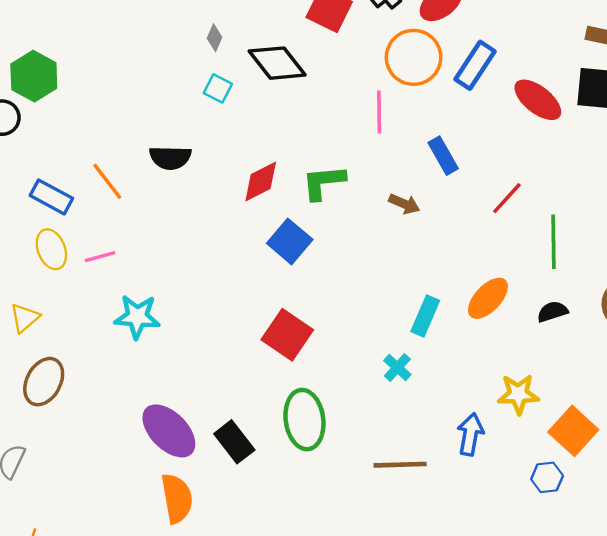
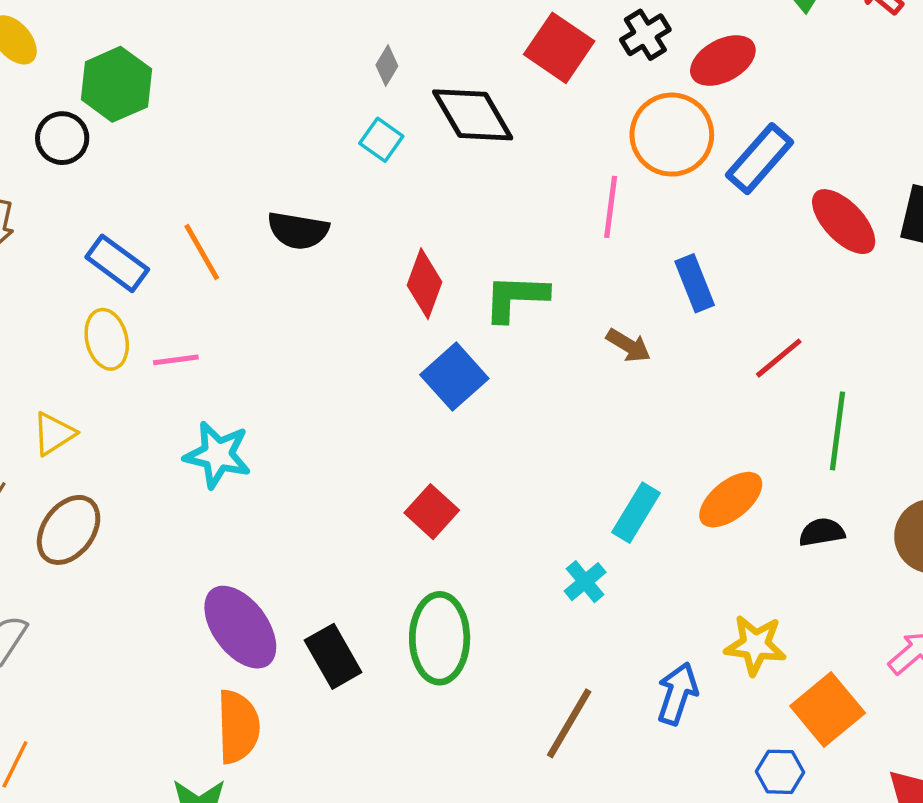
red diamond: (261, 181) -> (424, 284), turned -51
red square: (287, 335) -> (432, 512), size x0.7
brown line: (400, 465) -> (569, 723), turned -66

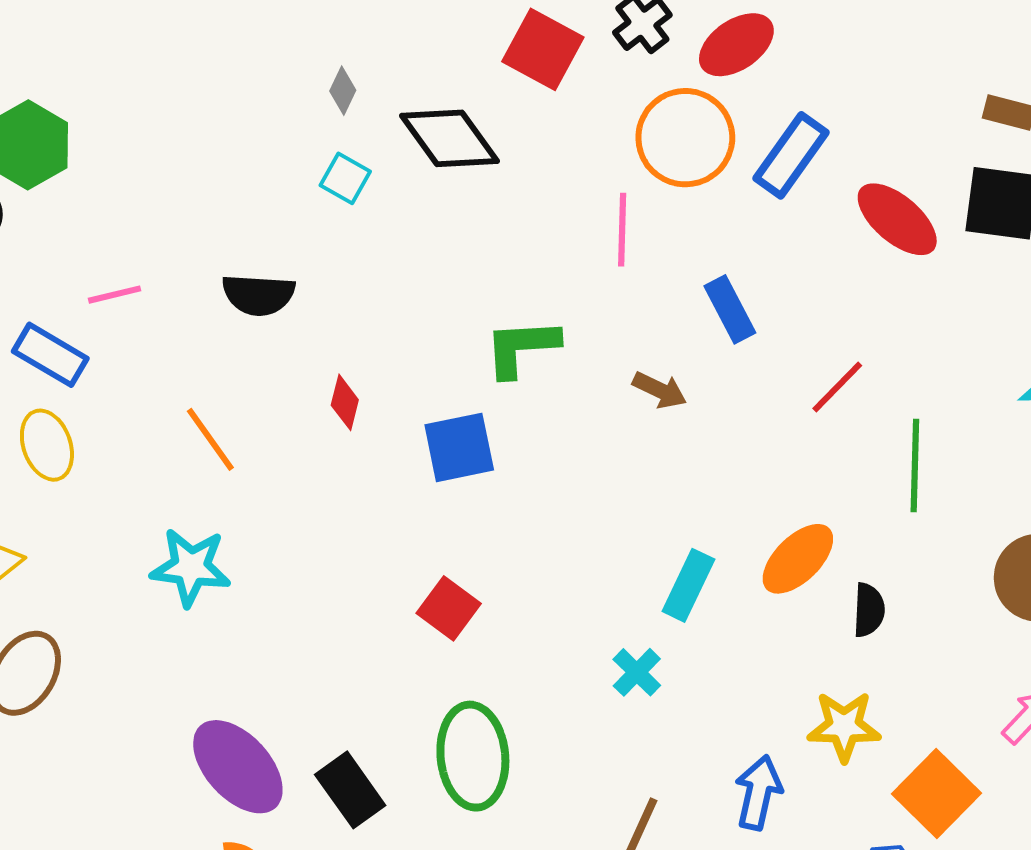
orange line: (202, 252) -> (210, 439), moved
red diamond: (424, 284) -> (345, 402), moved, size x0.7
pink line: (176, 360) -> (114, 295), moved
blue square: (454, 377) -> (459, 447), turned 36
black semicircle: (822, 532) -> (869, 610), moved, turned 108

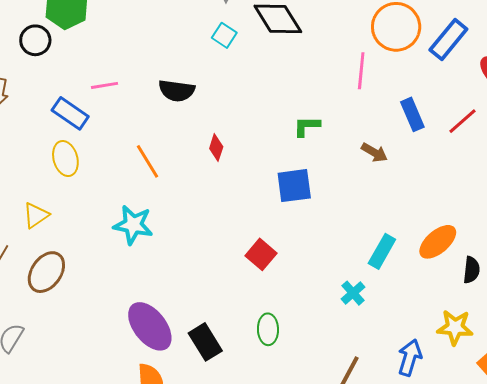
green L-shape: (522, 347) -> (307, 126), size x0.7
red line: (837, 387) -> (463, 121), moved
blue square: (459, 447) -> (294, 186), moved
green ellipse: (473, 756) -> (268, 329), size x0.6

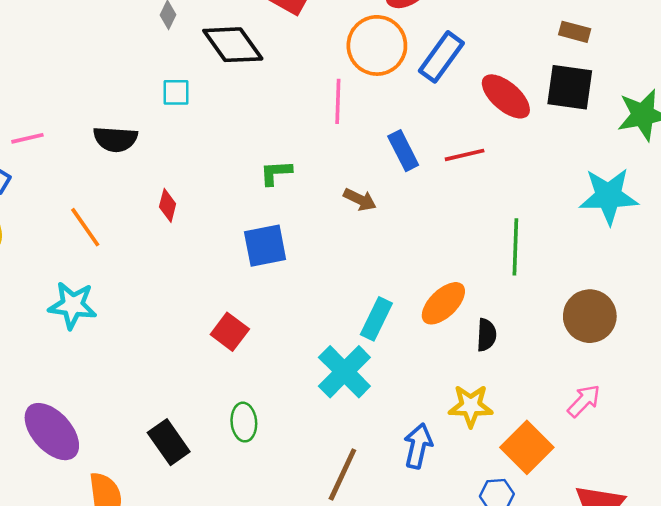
cyan square: (224, 35) -> (176, 92), moved, turned -30
red line: (463, 121) -> (465, 155), turned 32
cyan cross: (353, 293) -> (344, 372), size x1.8
purple ellipse: (150, 326) -> (52, 432), moved

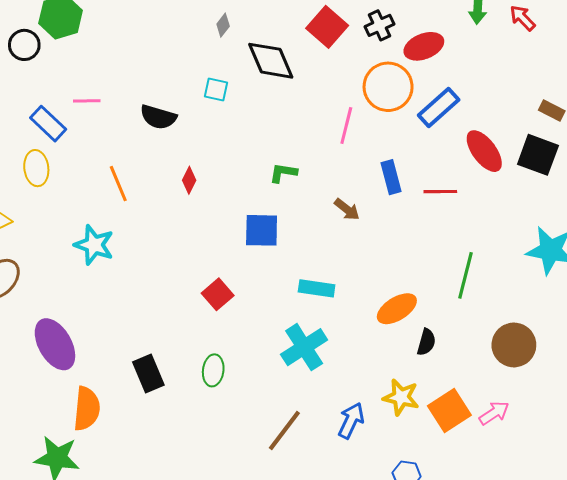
cyan rectangle: (376, 319) -> (317, 288), moved, turned 60
orange square: (527, 447) -> (449, 410), moved

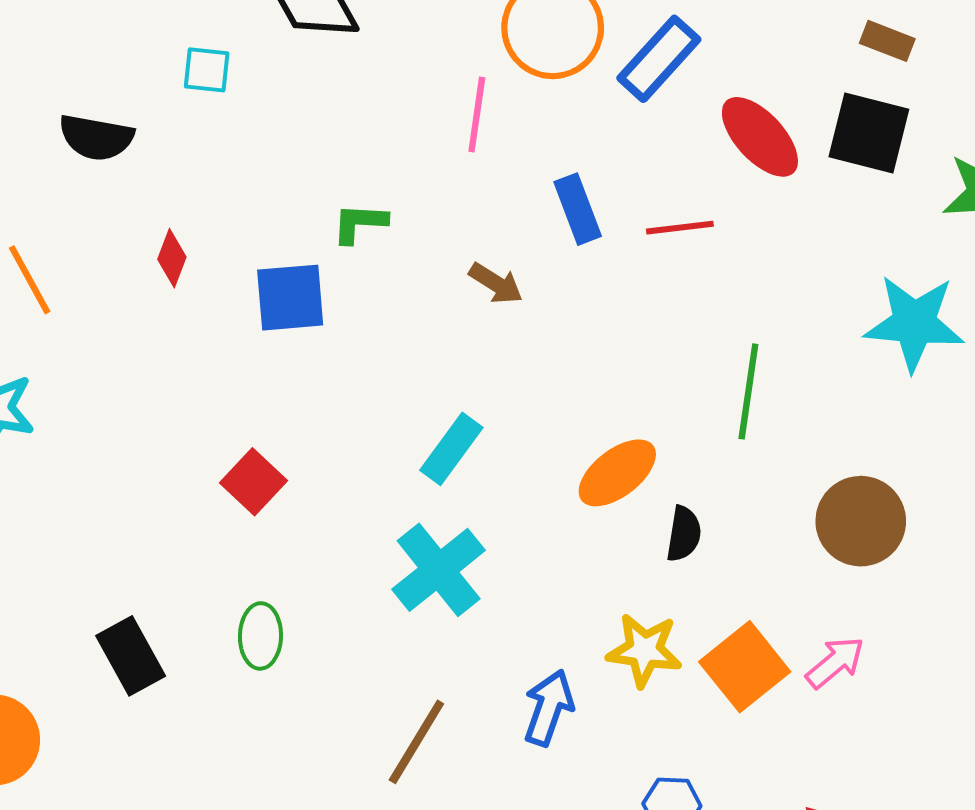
blue square: (262, 230) -> (290, 298), moved
cyan rectangle: (317, 288) -> (451, 449), turned -56

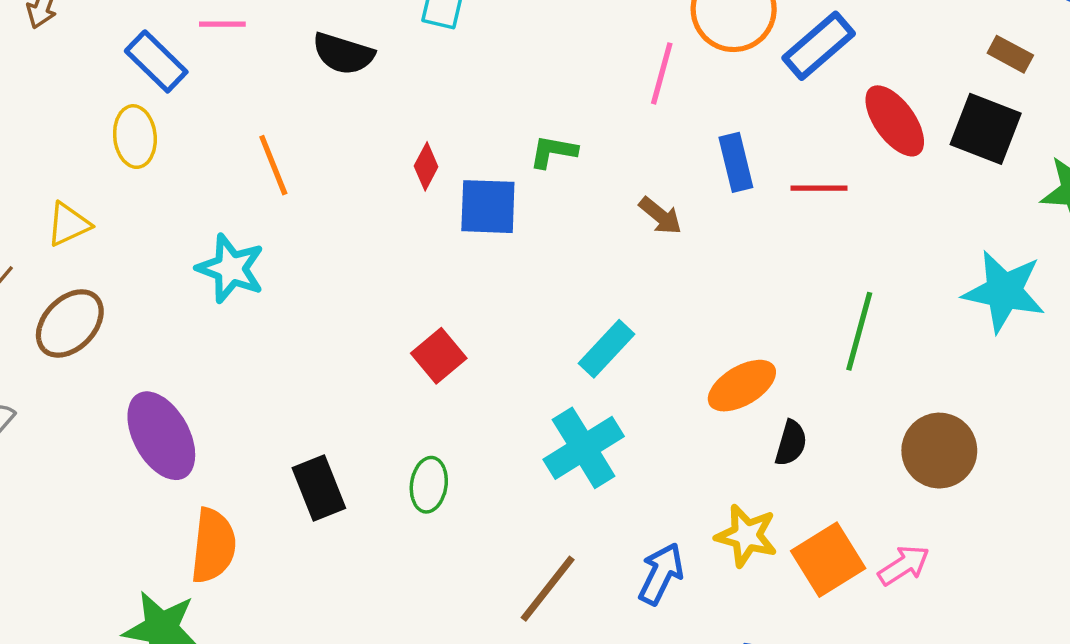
red diamond: (172, 258) -> (426, 166), moved

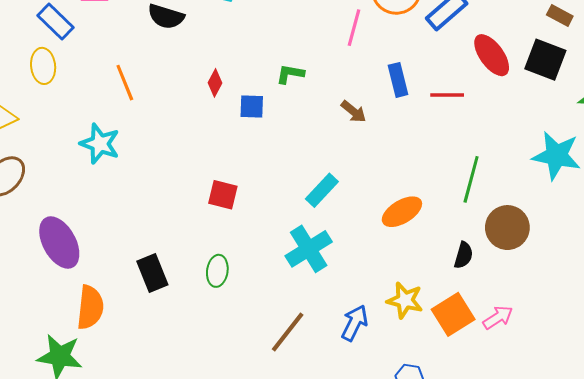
blue square: (488, 207) -> (252, 107), size x0.7
red square: (439, 356) -> (223, 195), turned -36
black semicircle: (791, 443) -> (464, 255), moved
brown circle: (939, 451) -> (507, 228), moved

